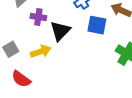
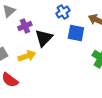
purple cross: (38, 17) -> (25, 26), turned -32

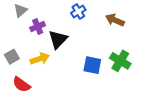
blue square: (76, 33) -> (92, 65), moved

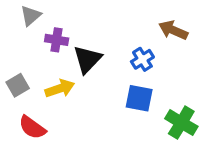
blue cross: (78, 11) -> (142, 59), moved
purple cross: (38, 27) -> (57, 40), turned 32
green cross: (120, 61) -> (181, 123), moved

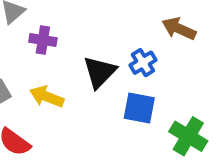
black triangle: (87, 59) -> (100, 72), moved
yellow arrow: (60, 89) -> (47, 97), turned -140

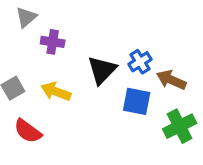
brown arrow: (179, 29) -> (171, 80), moved
green cross: (188, 136) -> (180, 126), turned 32

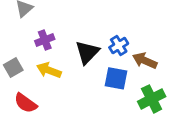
purple cross: (53, 42) -> (45, 40), moved, turned -30

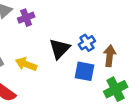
purple cross: (45, 40) -> (26, 18), moved
brown arrow: (145, 61) -> (110, 56), turned 72

